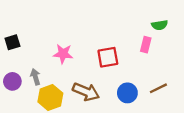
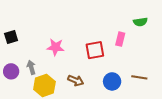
pink rectangle: (146, 45) -> (120, 39), moved
brown line: (158, 88) -> (139, 77), turned 35
brown arrow: (86, 92) -> (76, 80), size x0.7

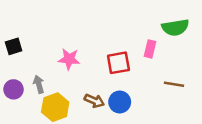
green semicircle: (140, 22) -> (175, 27), size x1.5
brown line: (139, 77) -> (174, 84), moved
blue circle: (112, 81) -> (120, 102), moved

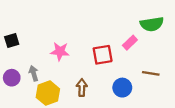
pink rectangle: (150, 49) -> (130, 43), turned 32
brown arrow: (94, 101) -> (82, 88), turned -112
blue circle: (120, 102) -> (122, 88), moved

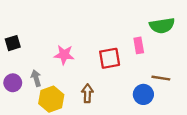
pink rectangle: (130, 43) -> (139, 45), turned -56
blue circle: (122, 88) -> (143, 94), moved

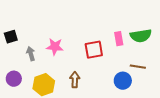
green semicircle: (162, 26) -> (141, 36), moved
gray arrow: (36, 78) -> (31, 54), moved
purple circle: (13, 83) -> (14, 79), moved

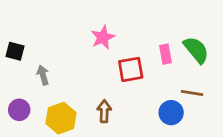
green semicircle: (141, 36) -> (196, 50), turned -120
black square: (11, 37) -> (15, 51), turned 32
pink star: (55, 47) -> (103, 37), moved, turned -30

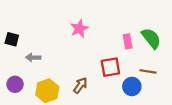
red square: (131, 69) -> (110, 67), moved
gray arrow: (43, 75) -> (33, 57), turned -72
brown arrow: (104, 111) -> (80, 85), turned 35

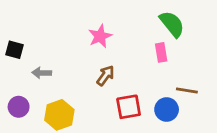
green semicircle: (151, 38) -> (172, 24), moved
red square: (110, 67) -> (129, 107), moved
brown arrow: (80, 85) -> (105, 76), moved

